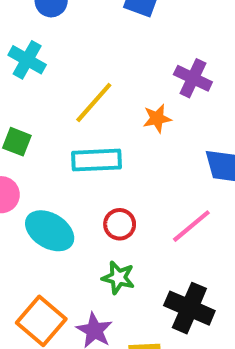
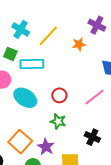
cyan cross: (27, 60) -> (21, 29), moved
cyan rectangle: (97, 160) -> (32, 64), moved
black cross: (189, 308) -> (92, 137), size x0.7

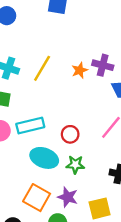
purple cross: (97, 25) -> (103, 65), moved
cyan rectangle: (32, 64) -> (30, 126), moved
cyan ellipse: (25, 98) -> (44, 158), moved

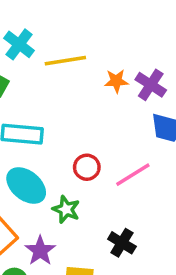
yellow line: (42, 68) -> (65, 61), turned 32
red circle: (70, 134) -> (87, 167), moved

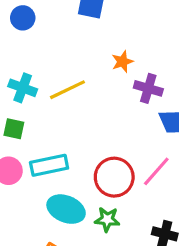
orange star: (116, 81) -> (122, 62), moved
red circle: (87, 167) -> (114, 177), size x1.6

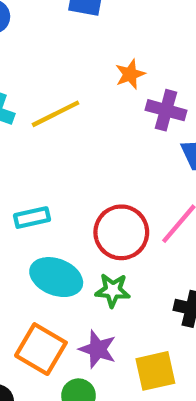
cyan rectangle: (49, 165) -> (32, 218), size x0.7

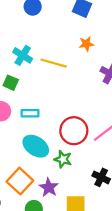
orange star: (130, 74) -> (86, 44), moved
yellow line: (55, 114) -> (54, 63), turned 30

